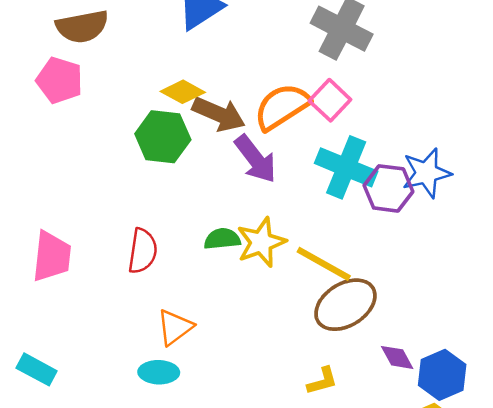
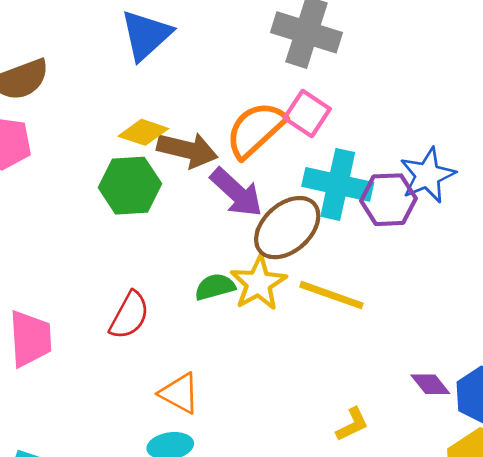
red semicircle: (143, 251) -> (129, 315), turned 30
brown ellipse: (345, 305) -> (287, 228), moved
orange triangle: (175, 327) -> (180, 393), turned -45

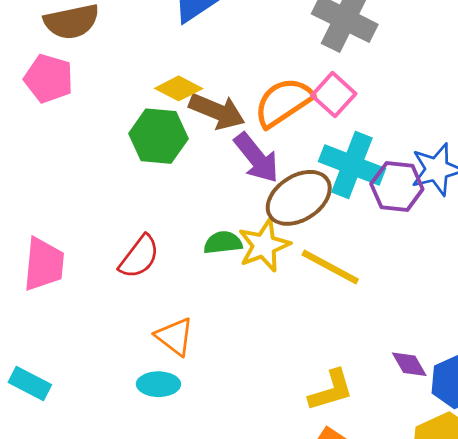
yellow L-shape: (352, 424) -> (331, 390), size x1.4

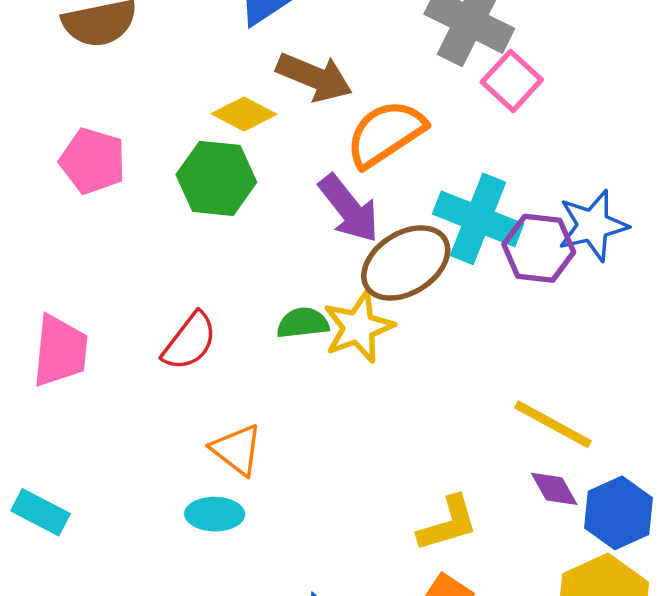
pink pentagon: (49, 79) -> (93, 161), moved
pink square: (334, 95) -> (512, 81), moved
brown arrow: (217, 111) -> (314, 77), moved
yellow line: (330, 267) -> (553, 424), moved

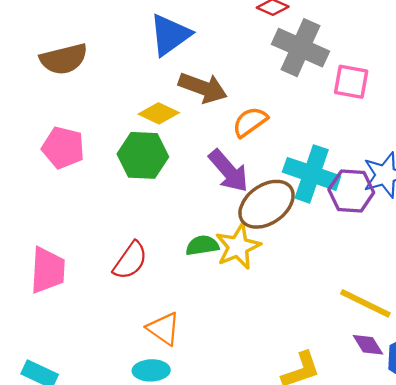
pink square: (512, 81) -> (351, 82), moved, turned -30
orange semicircle: (386, 134) -> (250, 122), size x0.7

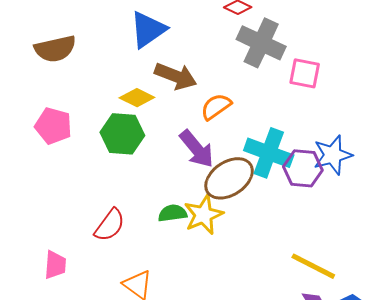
pink trapezoid: (48, 270) -> (55, 265), moved, size x0.7

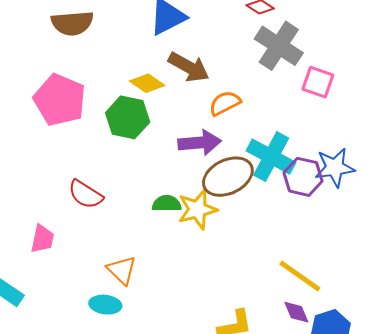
pink pentagon: (53, 126) -> (60, 100), size x1.4
purple arrow: (197, 149) -> (200, 143), turned -63
red semicircle: (110, 225) -> (85, 194), moved, turned 78

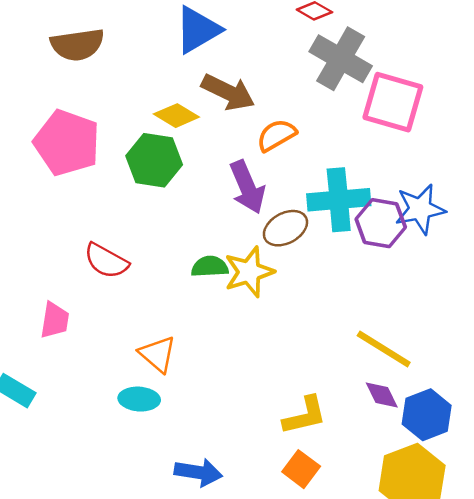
pink square: (318, 82) -> (393, 102), size x1.5
purple arrow: (200, 143) -> (247, 187), turned 75
cyan cross: (271, 157) -> (339, 200), turned -30
brown ellipse: (228, 177) -> (285, 228), size x0.7

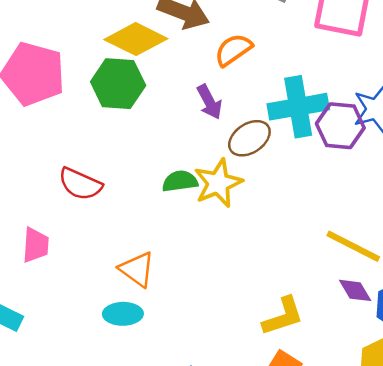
yellow diamond: (176, 116) -> (136, 39), size x1.4
purple arrow: (247, 187) -> (209, 102), size x0.7

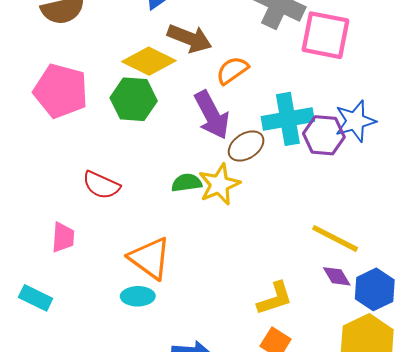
purple arrow: (209, 102) -> (212, 115), size x1.6
orange triangle: (137, 269) -> (150, 258), size x1.4

